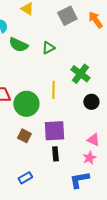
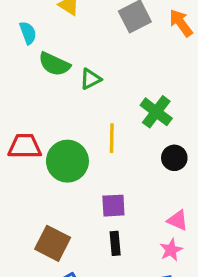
green triangle: (48, 48) -> (90, 79), moved
purple square: (54, 131) -> (113, 206), size x0.7
brown square: (24, 136) -> (53, 243), moved, size x1.5

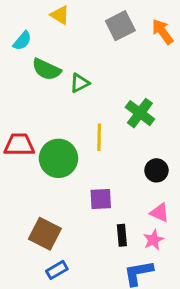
cyan semicircle: (28, 33) -> (22, 41), turned 60
black circle: (174, 158) -> (156, 170), moved
black rectangle: (115, 243) -> (122, 235), moved

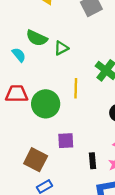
cyan semicircle: (22, 41) -> (19, 55), moved, turned -80
purple square: (101, 199) -> (66, 141), moved

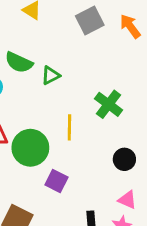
purple square: (66, 141) -> (56, 181), moved, turned 30

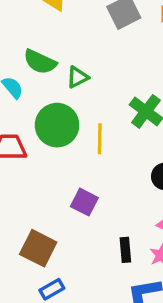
green circle: (30, 148) -> (57, 125), moved

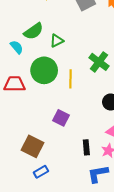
green semicircle: (40, 62) -> (34, 31), turned -60

